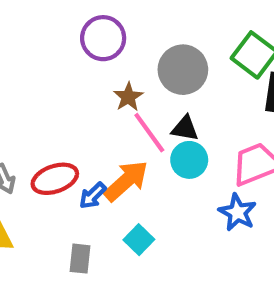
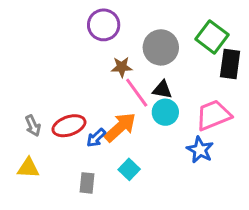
brown star: (128, 97) -> (122, 67), turned 30

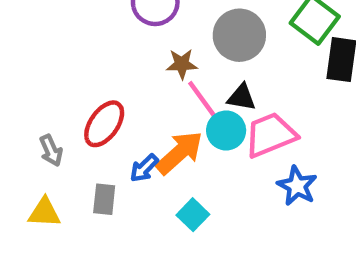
cyan circle: (165, 112) -> (226, 130), moved
pink trapezoid: (213, 115) -> (270, 135), moved
red ellipse: (69, 126) -> (104, 124), moved, turned -36
gray rectangle: (87, 183) -> (104, 199), moved

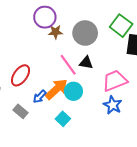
brown star: (182, 64) -> (55, 32), moved
cyan circle: (226, 130) -> (73, 91), moved
pink trapezoid: (270, 135) -> (115, 81), moved
gray rectangle: (104, 199) -> (21, 111), turned -56

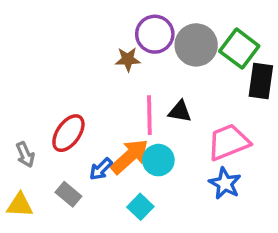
purple circle: (45, 17) -> (155, 34), moved
gray circle: (85, 33) -> (196, 45), moved
pink line: (68, 65) -> (149, 115), turned 35

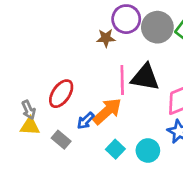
black triangle: (180, 112) -> (145, 77), size x1.6
cyan circle: (158, 160) -> (148, 151), moved
yellow triangle: (20, 205) -> (30, 126), moved

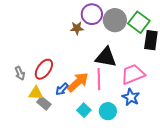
pink line: (122, 80) -> (99, 79), moved
gray arrow: (29, 110) -> (20, 73), moved
yellow triangle: (30, 126) -> (36, 93), moved

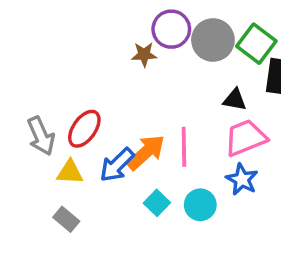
black triangle: (106, 57) -> (235, 100), moved, size x0.6
gray arrow: (20, 73) -> (41, 136), size x1.5
blue arrow: (62, 89) -> (117, 165), size x1.5
gray rectangle: (44, 103) -> (66, 219), moved

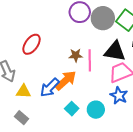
brown star: (144, 54) -> (76, 55), moved
black triangle: (235, 100) -> (115, 51), size x1.6
red ellipse: (84, 129) -> (32, 44), moved
pink line: (184, 147) -> (90, 60), moved

